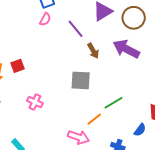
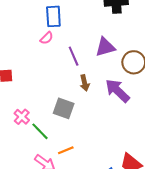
pink cross: (35, 102) -> (22, 117), moved
green line: (114, 103) -> (40, 131), moved, turned 60

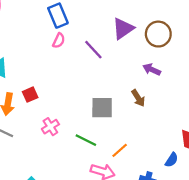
brown arrow: (85, 83) -> (138, 98), moved
purple arrow: (117, 91) -> (152, 69), size x0.6
pink cross: (22, 117) -> (50, 127), moved, turned 35

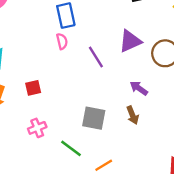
pink semicircle: (59, 41) -> (62, 41), turned -49
purple arrow: (152, 69) -> (139, 88), moved
red square: (30, 95) -> (33, 88), moved

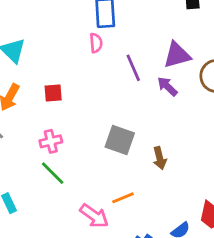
purple arrow: (139, 88) -> (167, 86), moved
brown arrow: (133, 115) -> (160, 158), moved
green line: (71, 148) -> (53, 173), moved

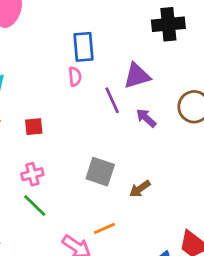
purple triangle: (177, 55) -> (137, 76), moved
brown arrow: (160, 158) -> (140, 189), turned 70

